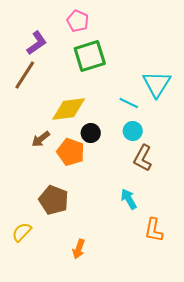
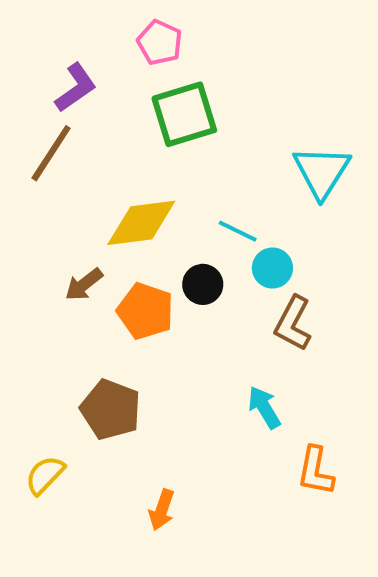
cyan line: (129, 103) -> (238, 231), moved
black circle: (91, 133) -> (203, 284), moved

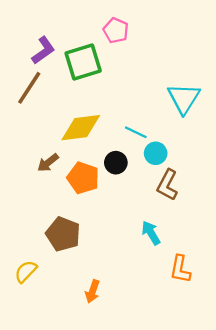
pink pentagon: (160, 43) -> (116, 30), moved
green square: (184, 114) -> (83, 62), moved

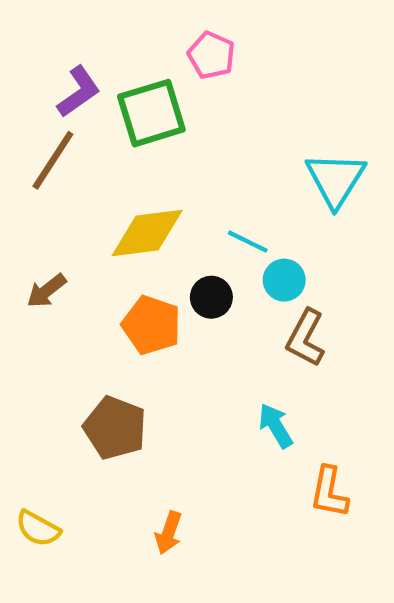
brown arrow: (48, 163) -> (47, 291), moved
yellow semicircle: (26, 271) -> (38, 528), moved, turned -105

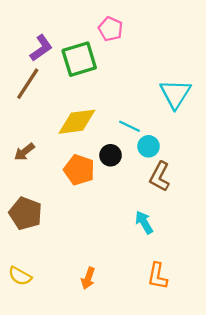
brown pentagon: (115, 428) -> (26, 213), moved
orange L-shape: (329, 492) -> (157, 276), moved

